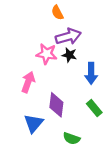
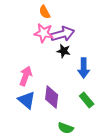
orange semicircle: (57, 13) -> (45, 12), moved
pink star: (47, 54) -> (44, 33), moved
blue triangle: (34, 123) -> (27, 100), moved, turned -30

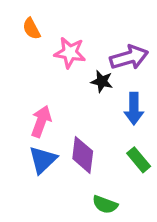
orange semicircle: (45, 12) -> (32, 29), moved
purple arrow: (63, 34) -> (129, 57), moved
blue triangle: (27, 100) -> (43, 160), turned 36

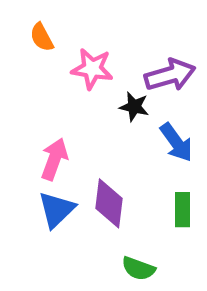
blue arrow: (134, 109) -> (176, 142), turned -36
green rectangle: (139, 160) -> (183, 210), turned 40

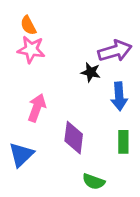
pink star: (92, 69) -> (31, 50), moved
blue arrow: (176, 142) -> (119, 96), turned 32
blue triangle: (56, 210) -> (21, 155), moved

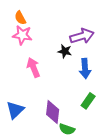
pink arrow: (37, 108) -> (33, 67), moved, turned -42
purple diamond: (74, 138) -> (53, 112), moved
green rectangle: (123, 142) -> (88, 101), turned 35

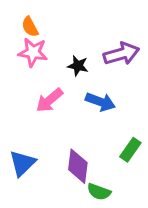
black star: (65, 51) -> (78, 66), moved
pink arrow: (33, 67) -> (49, 100), turned -108
blue arrow: (85, 68) -> (100, 102), moved, turned -66

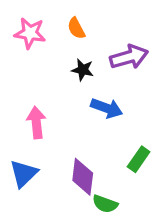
orange semicircle: (30, 27) -> (76, 28), moved
pink star: (33, 52) -> (30, 33), moved
pink arrow: (49, 100) -> (36, 122), moved, turned 124

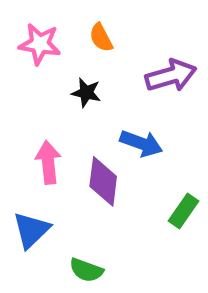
black star: (83, 70) -> (86, 93), moved
purple diamond: (83, 177) -> (103, 181), moved
green semicircle: (105, 204) -> (86, 270), moved

